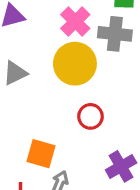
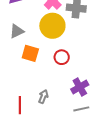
orange square: (41, 154) -> (30, 53), moved

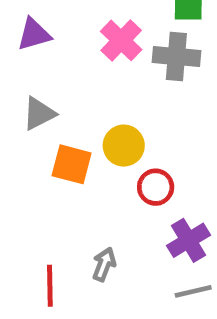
yellow circle: (52, 26) -> (124, 146), moved, size x0.7
red circle: (62, 57) -> (156, 187), moved

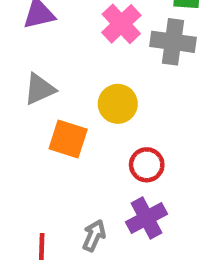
yellow circle: (124, 146) -> (118, 104), moved
purple cross: (189, 240) -> (147, 218), moved

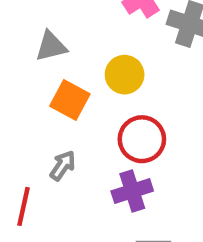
red circle: (147, 165) -> (142, 139), size x1.4
gray arrow: (94, 236) -> (63, 165), moved

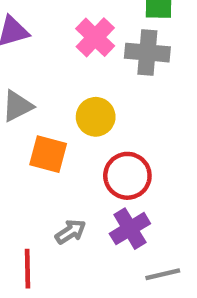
gray arrow: (63, 165) -> (71, 232), moved, turned 36

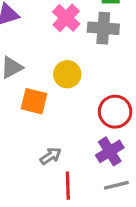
red circle: (127, 176) -> (115, 112), moved
purple cross: (130, 229) -> (110, 151), moved
red line: (27, 269) -> (68, 186), moved

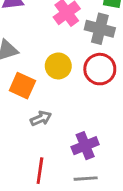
red circle: (115, 112) -> (100, 69), moved
gray arrow: (51, 156) -> (41, 118), moved

